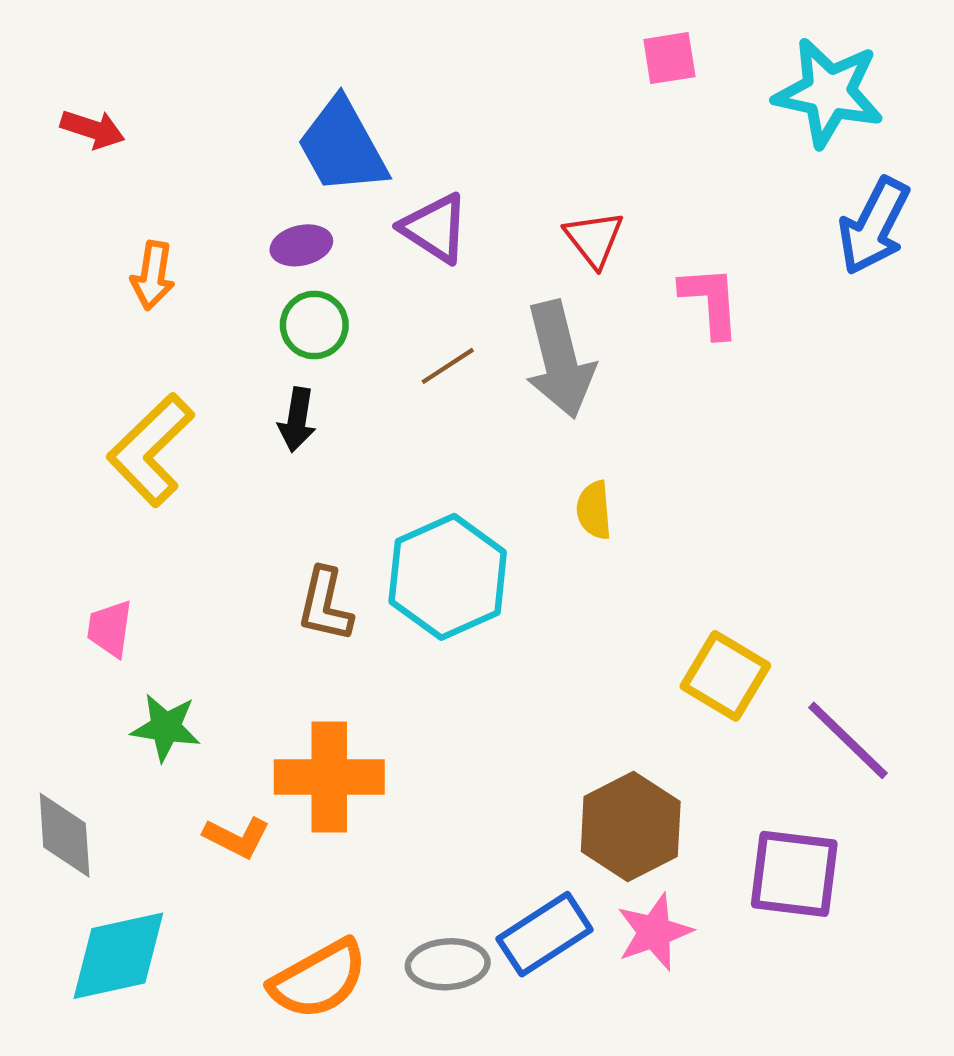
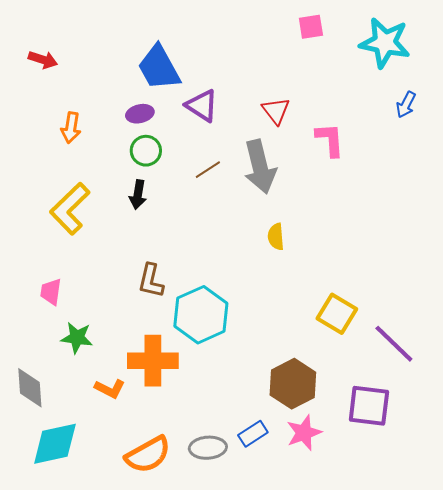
blue arrow: (874, 226) -> (406, 105), size x0.6
cyan hexagon: (448, 577) -> (201, 315), moved
blue rectangle: (545, 934) -> (253, 434), size x0.7

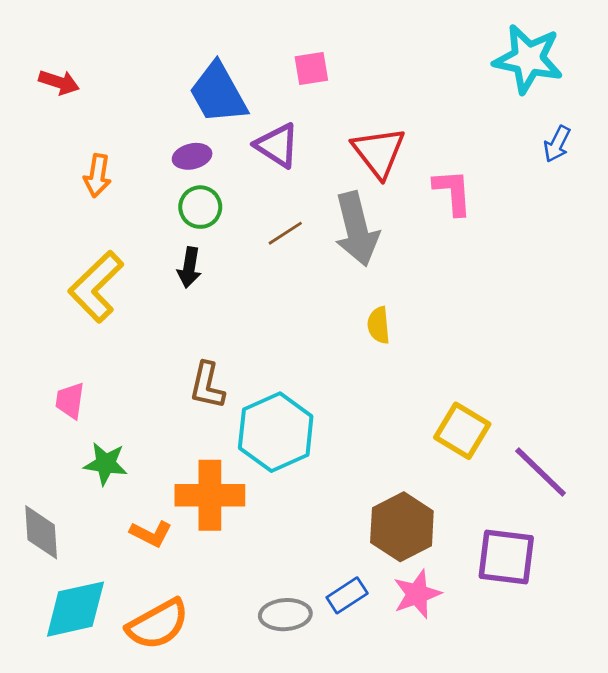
pink square: (311, 27) -> (311, 69), moved
red triangle: (276, 111) -> (379, 152), size x1.4
orange semicircle: (148, 455) -> (158, 624), moved

